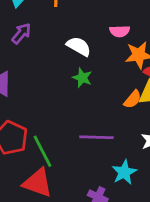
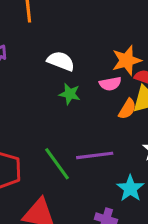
pink semicircle: (120, 31) -> (110, 84), moved
green line: (43, 151) -> (57, 164), moved

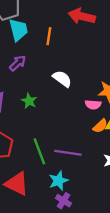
green star: (70, 94) -> (29, 101), moved
cyan star: (130, 188) -> (58, 181), moved

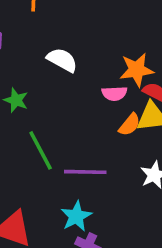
green line: (39, 151) -> (41, 150), moved

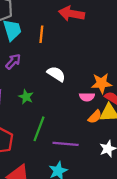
green line: (41, 150) -> (39, 129), turned 45

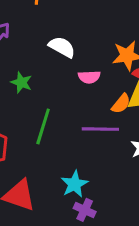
pink semicircle: (87, 97) -> (89, 77), moved
purple line: (66, 144) -> (100, 129), moved

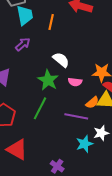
green star: (21, 82) -> (48, 80), moved, size x1.5
cyan star: (74, 184) -> (84, 144), moved

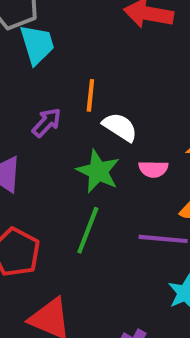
orange line: (51, 22) -> (90, 95), moved
purple arrow: (23, 44) -> (47, 122), moved

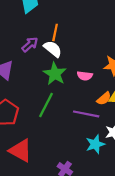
white semicircle: (120, 127) -> (53, 49), moved

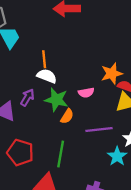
purple arrow: (30, 45) -> (27, 98), moved
orange semicircle: (104, 99) -> (67, 116), moved
green line: (46, 105) -> (61, 154), moved

